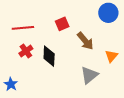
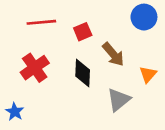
red line: (23, 28) -> (41, 22), moved
red cross: (26, 51) -> (35, 68), size x1.5
black diamond: (49, 56) -> (83, 73), moved

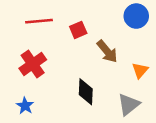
black diamond: (83, 73) -> (86, 92), moved
gray triangle: (119, 100) -> (129, 104), moved
blue star: (15, 112) -> (25, 106), moved

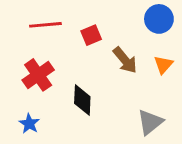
orange triangle: (140, 70) -> (163, 65), moved
black diamond: (86, 92) -> (82, 100), moved

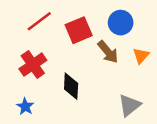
blue circle: (159, 19) -> (121, 23), moved
red line: (45, 25) -> (39, 21), turned -32
red square: (91, 35) -> (79, 30), size x1.5

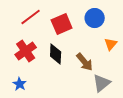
brown arrow: (108, 52) -> (85, 62), moved
black diamond: (71, 86) -> (56, 54), moved

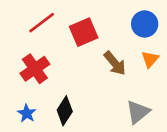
blue circle: (95, 18) -> (145, 24), moved
black diamond: (56, 54) -> (65, 111), moved, turned 30
brown arrow: (85, 62) -> (115, 63), moved

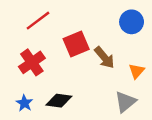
red square: (84, 32) -> (76, 44), moved
orange triangle: (150, 59) -> (136, 71), moved
black diamond: (65, 111) -> (59, 101), turned 65

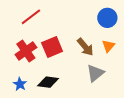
red square: (76, 44) -> (52, 47), moved
orange triangle: (136, 71) -> (108, 46), moved
gray triangle: (125, 102) -> (95, 73), moved

